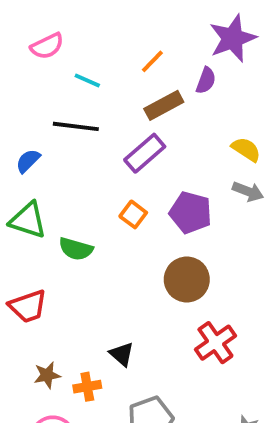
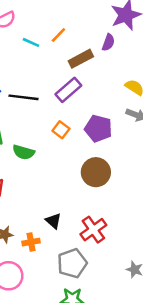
orange line: (152, 61) -> (58, 35), moved
black line: (76, 126) -> (23, 97), moved
red cross: (215, 343) -> (93, 230), moved

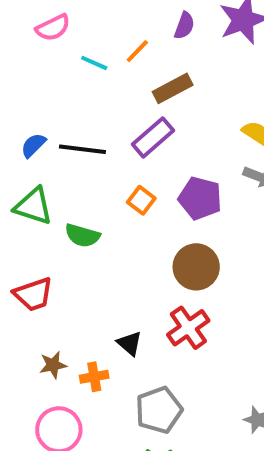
purple semicircle: (108, 42) -> (184, 26), moved
red cross: (93, 230) -> (188, 328), moved

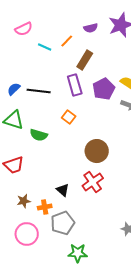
purple semicircle: (184, 26) -> (91, 28), turned 56
brown rectangle: (173, 88) -> (85, 60), turned -30
purple rectangle: (153, 137) -> (75, 85), turned -65
purple pentagon: (200, 198) -> (104, 89), moved, turned 30
gray pentagon: (159, 410) -> (63, 223), moved

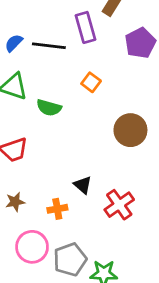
purple rectangle: (75, 85) -> (85, 27), moved
red cross: (93, 182) -> (119, 205), moved
brown star: (24, 201) -> (15, 202), moved
gray pentagon: (63, 223) -> (70, 259), moved

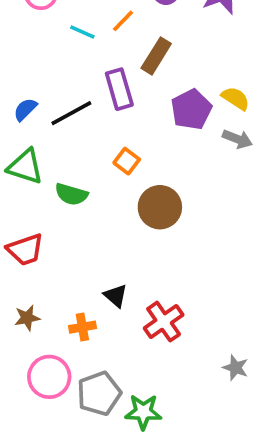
black line: (49, 46) -> (71, 113), turned -36
brown circle: (130, 130) -> (160, 207), moved

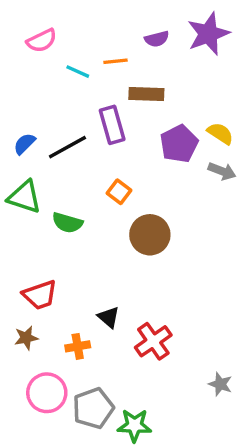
orange line: (123, 21) -> (116, 61), turned 40
brown rectangle: (156, 56) -> (146, 94), turned 60
red trapezoid: (25, 250) -> (40, 295), moved

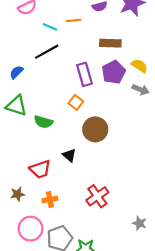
brown rectangle: (146, 94) -> (110, 43), moved
purple rectangle: (112, 125) -> (84, 74), moved
black line: (67, 147) -> (47, 52), moved
red trapezoid: (40, 295) -> (40, 169), moved
black triangle: (109, 317) -> (69, 155), moved

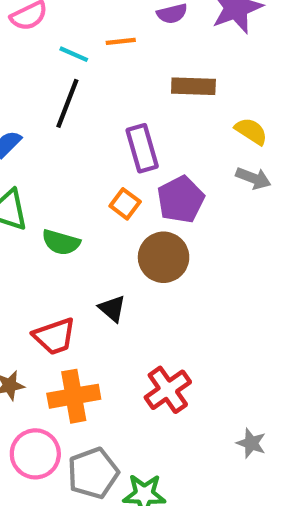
black line: (47, 52) -> (67, 103), turned -40
purple pentagon: (114, 72) -> (181, 200), moved
orange cross: (50, 199) -> (74, 396), size x1.6

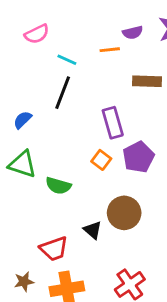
orange line: (121, 41) -> (110, 50), moved
brown circle: (164, 257) -> (124, 213), moved

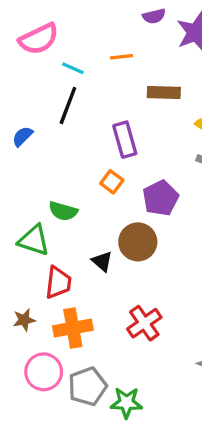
purple semicircle: (133, 33) -> (154, 16), moved
pink semicircle: (37, 34) -> (39, 39), size x1.4
purple pentagon: (138, 157) -> (161, 198), moved
green triangle: (22, 164) -> (34, 240), moved
red trapezoid: (54, 249) -> (58, 283), turned -64

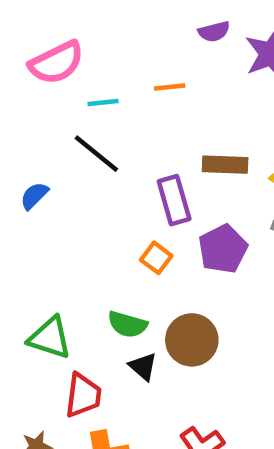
cyan line: (73, 68) -> (103, 103), turned -30
brown rectangle: (164, 93) -> (225, 165), moved
black line: (68, 105) -> (96, 154), turned -72
purple pentagon: (161, 198) -> (223, 249), moved
green semicircle: (63, 211) -> (127, 324), moved

